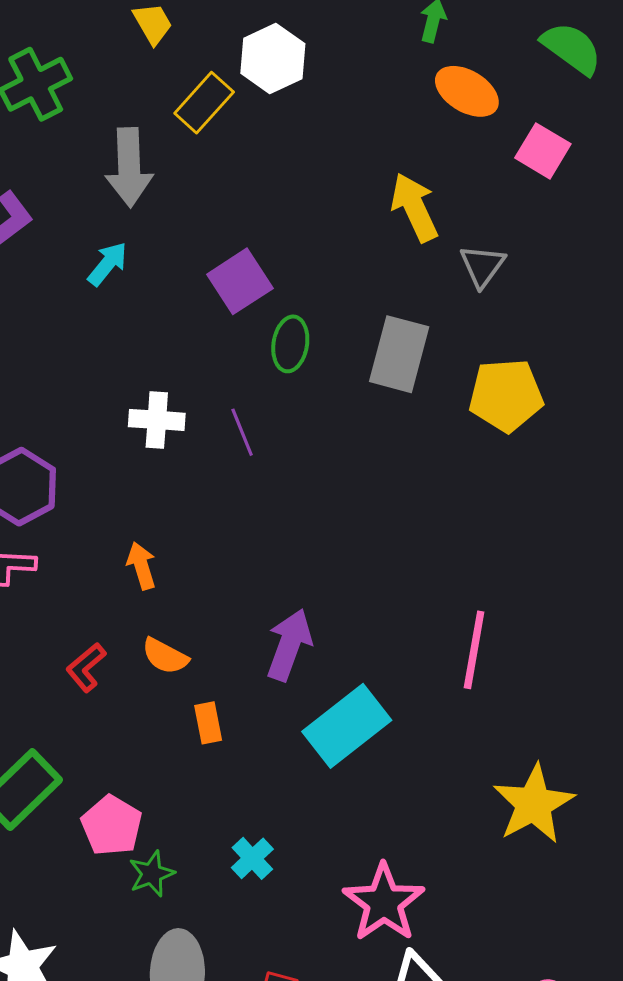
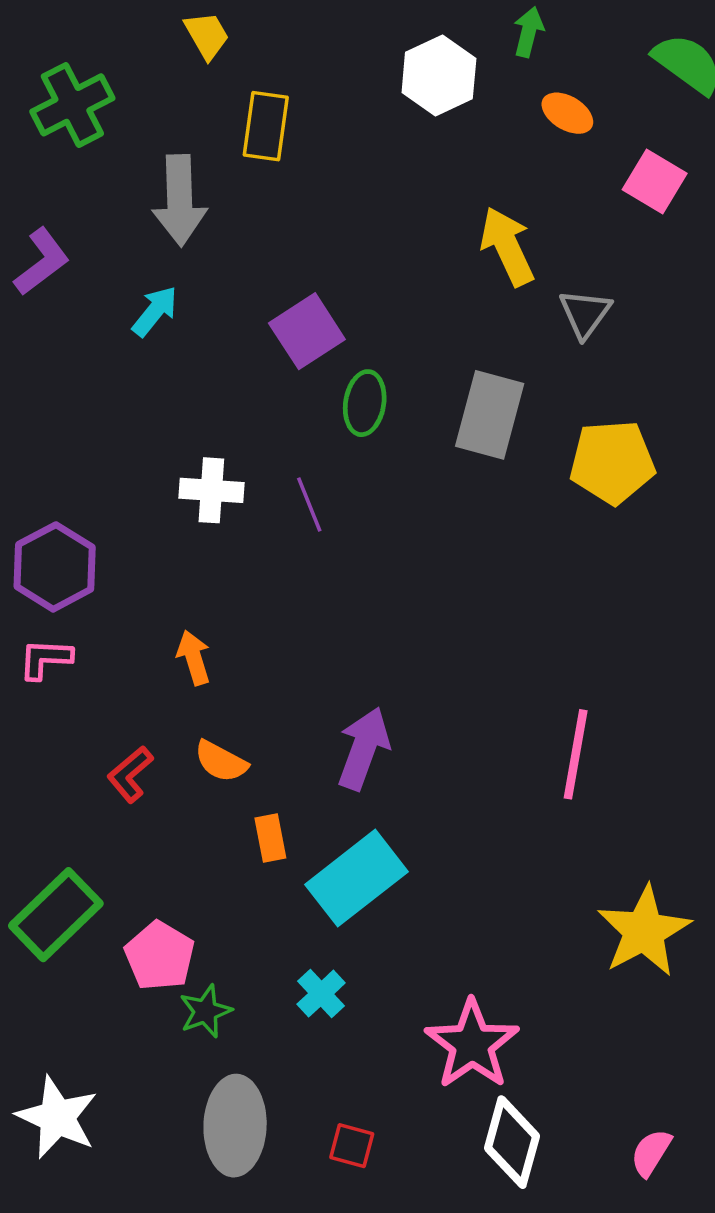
white hexagon: (273, 58) -> (439, 75), moved
orange ellipse: (467, 91) -> (567, 113), size x0.7
yellow rectangle: (204, 103) -> (266, 126), turned -34
cyan rectangle: (347, 726) -> (356, 878), moved

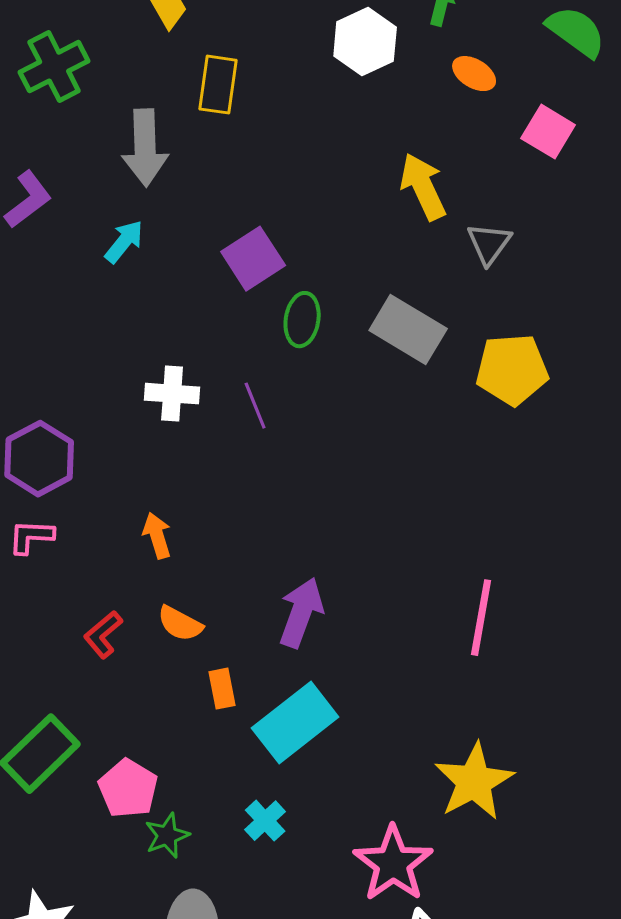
gray rectangle: (490, 415) -> (408, 330), turned -74
yellow star: (644, 931) -> (474, 782), moved

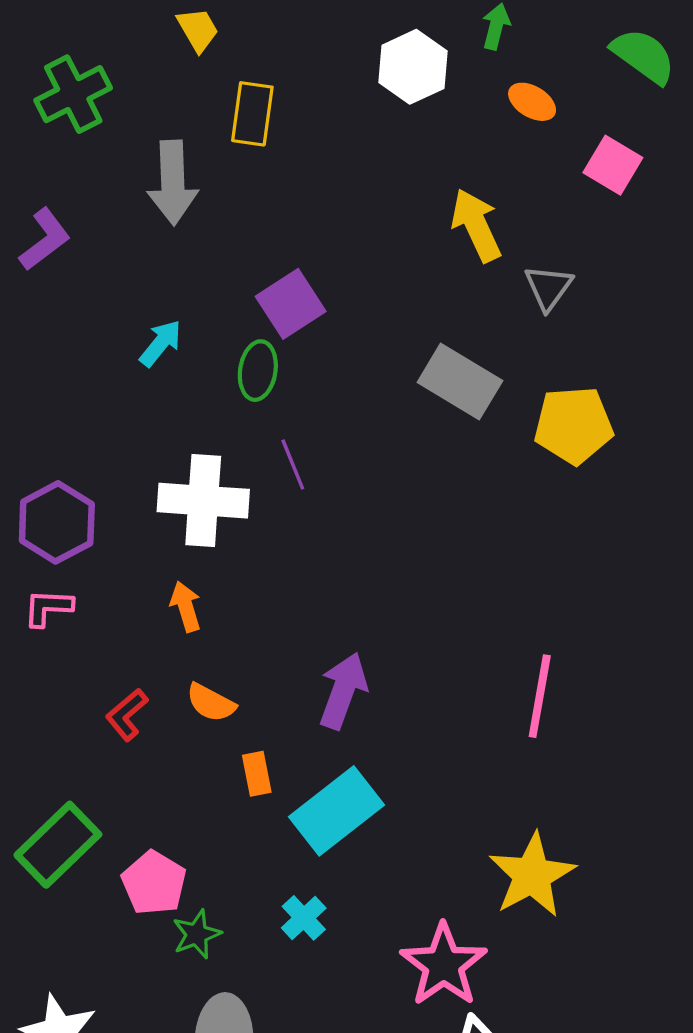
cyan arrow: (124, 242) -> (161, 343), moved
green ellipse: (302, 320) -> (258, 371), moved
white cross: (172, 394) -> (203, 501), moved, size x1.5

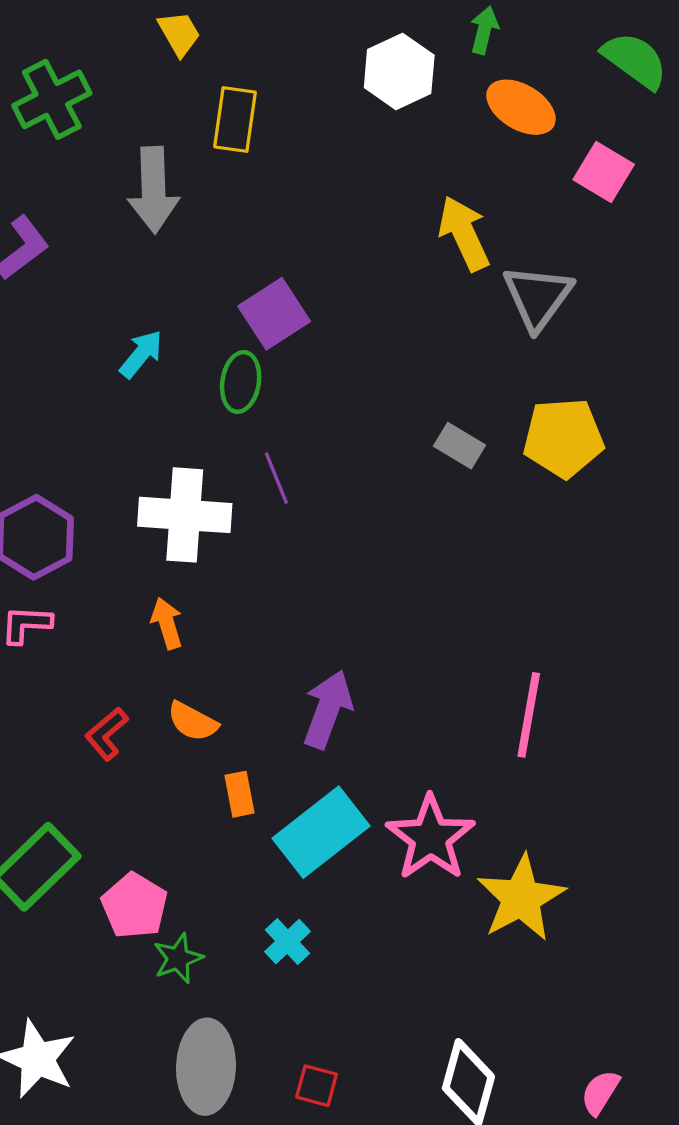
orange ellipse: (532, 102) -> (521, 107), size x1.4
gray triangle: (548, 288) -> (538, 297), size x1.4
gray rectangle: (460, 381) -> (460, 446), moved, size x0.6
pink star: (444, 965) -> (430, 838), moved

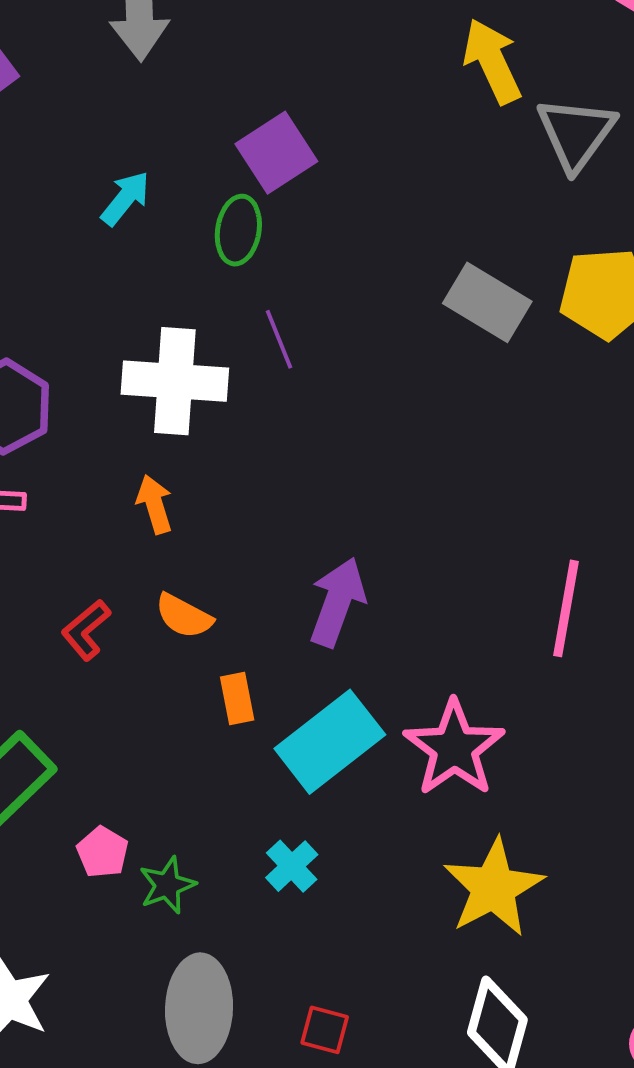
gray rectangle: (460, 446) -> (487, 302), size x1.5
yellow star: (521, 898) -> (494, 888), moved
pink pentagon: (134, 906) -> (103, 852), moved, size x0.7

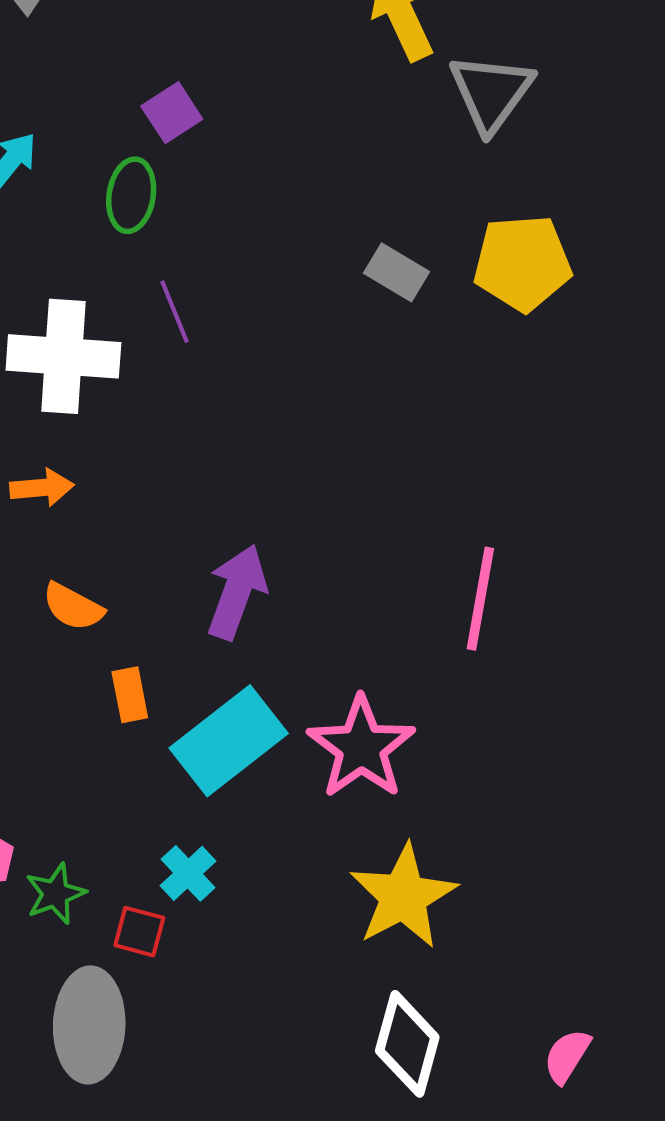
purple square: (276, 153) -> (172, 113), size x0.7
gray rectangle: (487, 302) -> (396, 272), size x0.7
orange arrow: (155, 504) -> (42, 488), turned 102
red square: (325, 1030) -> (139, 932), moved

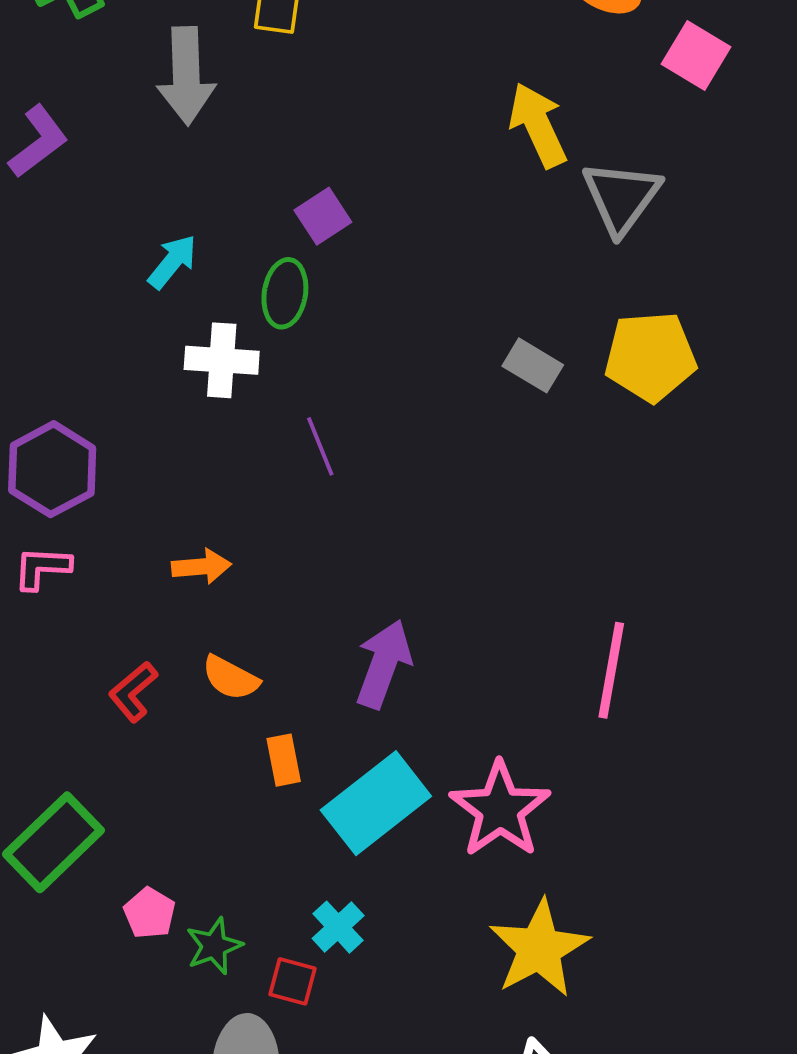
purple line: (174, 312) -> (320, 446), moved
white cross: (63, 356) -> (222, 360), moved, size x0.7

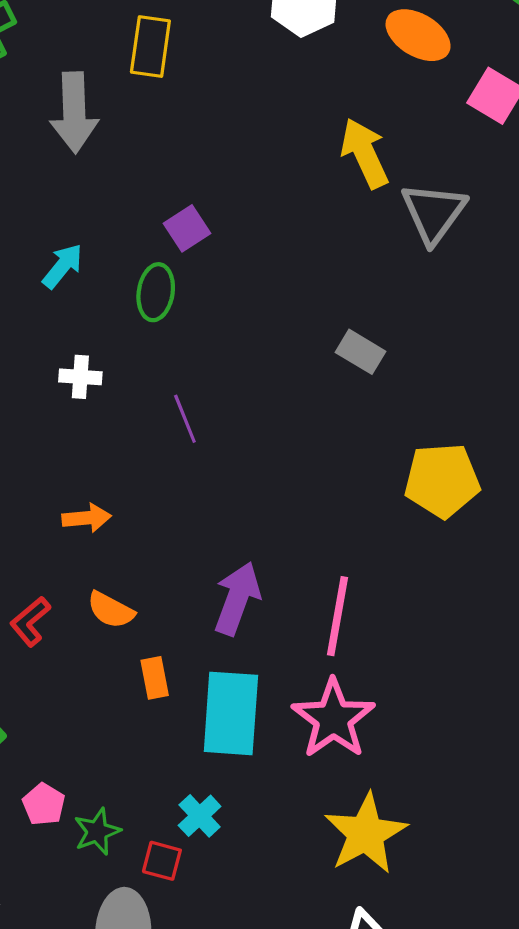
yellow pentagon: (650, 357) -> (442, 480), moved
white cross: (222, 360) -> (80, 377), moved, size x0.7
pink line: (611, 670) -> (338, 616), moved
cyan rectangle: (376, 803) -> (231, 713), turned -48

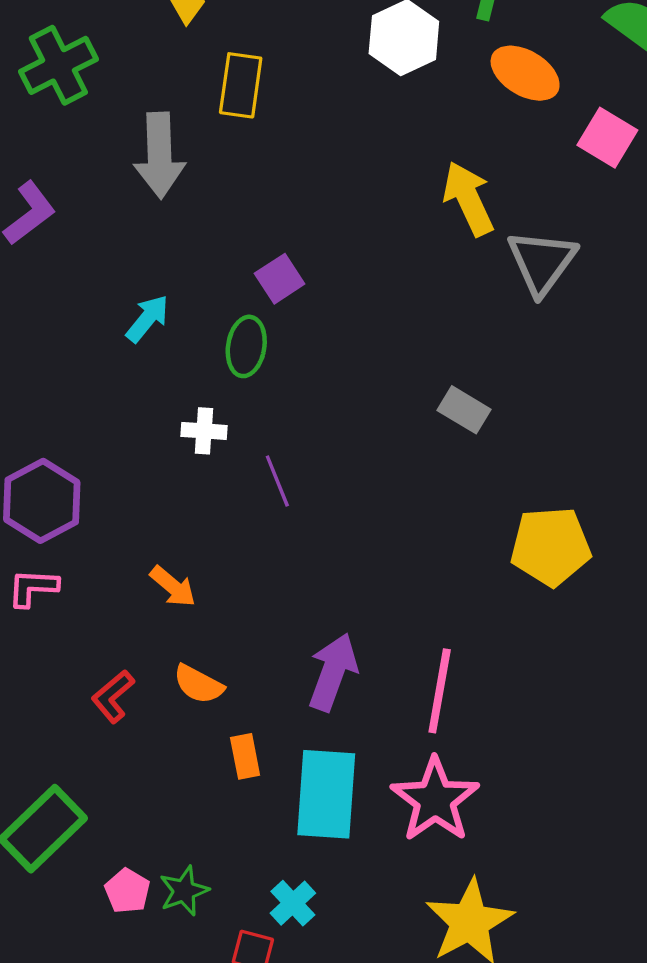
white cross: (80, 377) -> (204, 431), moved
orange arrow: (87, 518) -> (173, 586), turned 45
green star: (97, 832) -> (184, 891), moved

